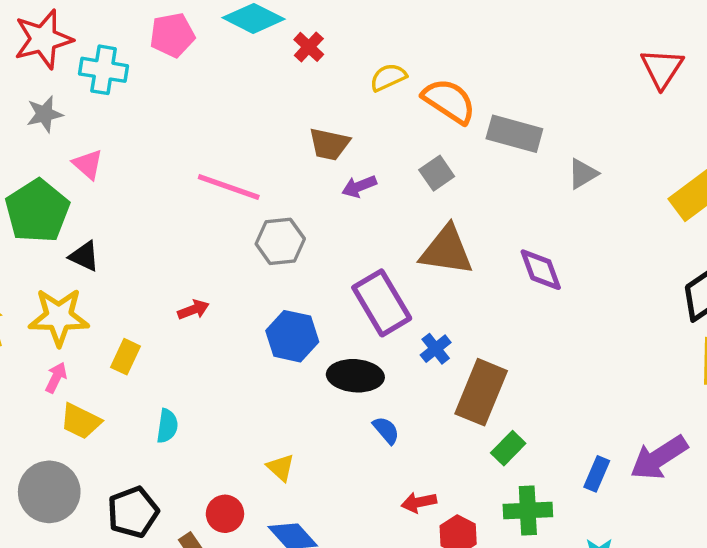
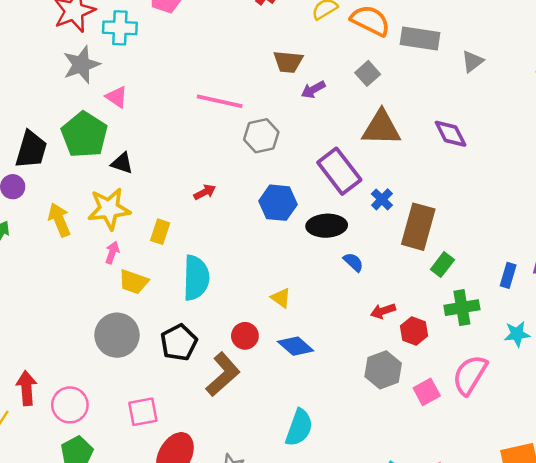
gray star: (45, 114) -> (81, 65), size x1.4
cyan semicircle: (167, 426) -> (196, 278), size x1.8

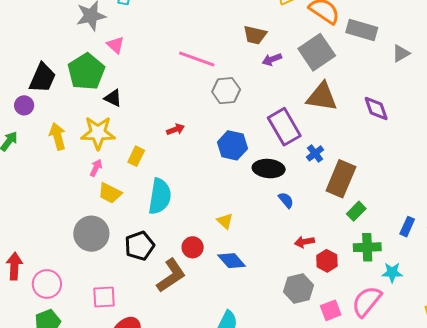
gray square: (368, 73) -> (317, 52), size x1.8
cyan star: (517, 334) -> (392, 272), moved

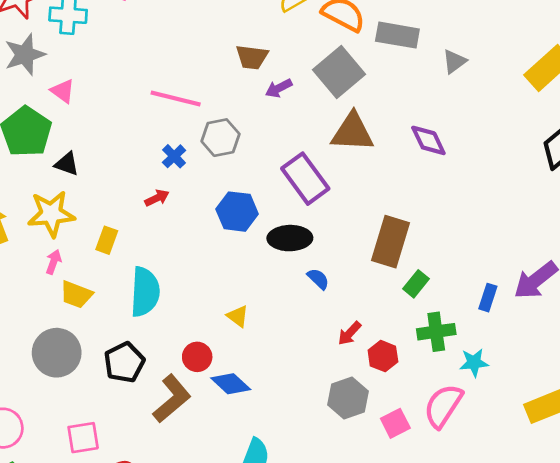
blue cross: (315, 153) -> (174, 156), moved
red arrow: (304, 242) -> (350, 333), turned -30
blue diamond: (232, 261) -> (231, 384), moved

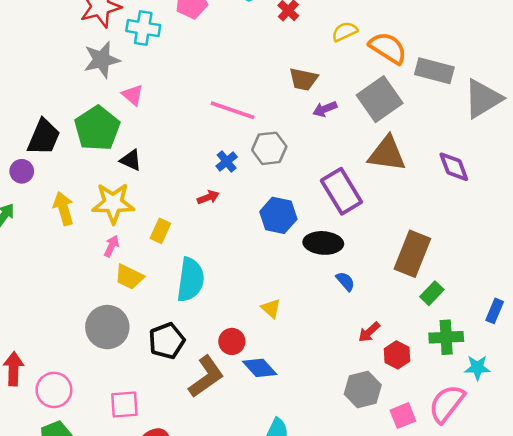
gray triangle: (454, 61) -> (483, 99), size x1.8

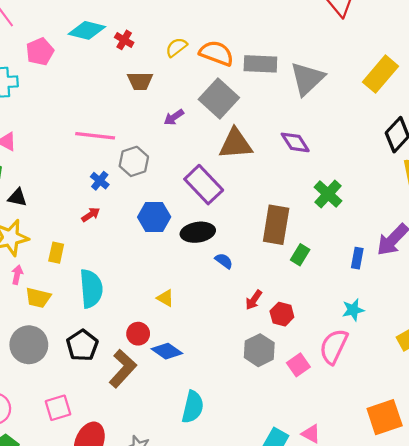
brown trapezoid: (303, 79) -> (140, 81), moved
green cross: (446, 337) -> (328, 194), moved, turned -32

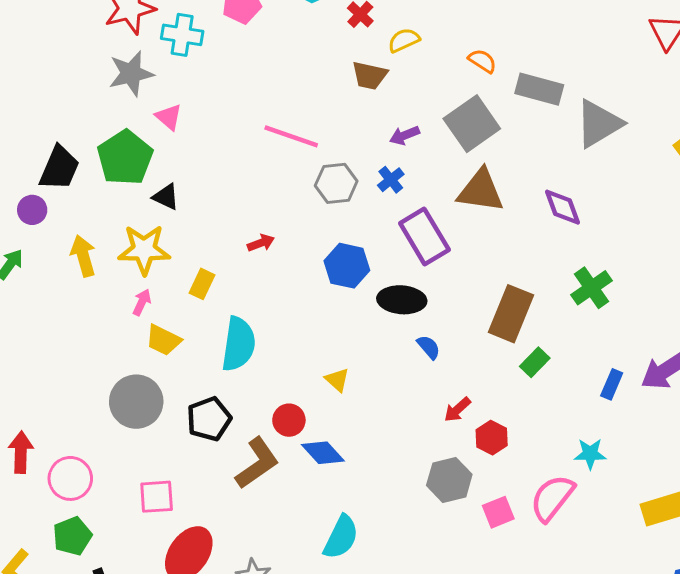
yellow semicircle: (176, 47) -> (404, 40), moved
orange semicircle: (216, 53) -> (482, 61), size x0.6
blue cross: (100, 181) -> (391, 180), moved

